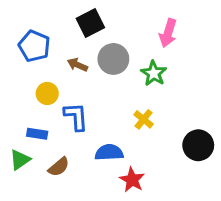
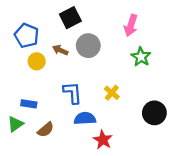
green star: (154, 73) -> (141, 57), moved
yellow circle: (47, 93) -> (37, 61), moved
blue L-shape: (76, 116) -> (73, 93), moved

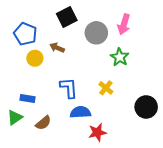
gray circle: (88, 46) -> (96, 33), moved
green star: (141, 57) -> (120, 57), moved
red star: (103, 140) -> (97, 132), turned 30

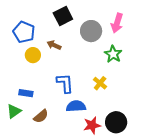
black circle: (146, 107) -> (116, 122), moved

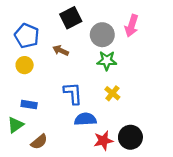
green star: (113, 54) -> (107, 61), moved, turned -30
yellow circle: (33, 55) -> (25, 65), moved
brown semicircle: (41, 116) -> (39, 142), moved

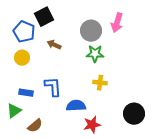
black square: (71, 18) -> (44, 17), moved
blue L-shape: (73, 93) -> (53, 87), moved
yellow cross: (112, 93) -> (100, 83), turned -32
black circle: (130, 137) -> (134, 114), moved

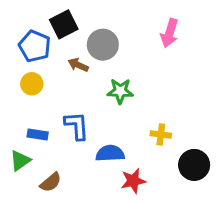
gray circle: (91, 31) -> (103, 45), moved
green star: (95, 54) -> (120, 91), moved
yellow cross: (100, 83) -> (161, 135), moved

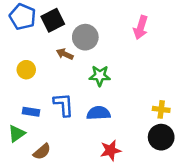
blue pentagon: (35, 46) -> (23, 17), moved
yellow cross: (161, 135) -> (161, 109), moved
blue semicircle: (110, 153) -> (99, 113), moved

